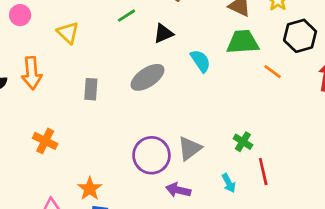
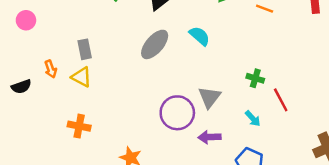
yellow triangle: (68, 33) -> (81, 77), moved
cyan semicircle: (200, 61) -> (200, 36), moved
orange arrow: (32, 73) -> (51, 69), size x0.6
gray rectangle: (91, 89) -> (85, 49), moved

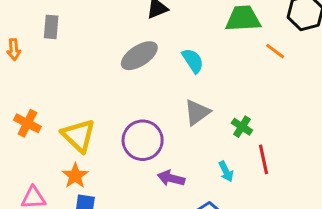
gray rectangle: (85, 49) -> (51, 27), moved
yellow triangle: (81, 77) -> (79, 135), moved, size x1.4
gray triangle: (209, 97) -> (197, 112), moved

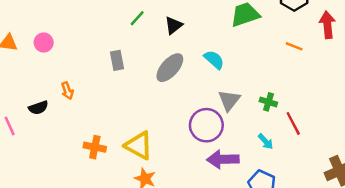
gray rectangle: (51, 27) -> (117, 60), moved
orange line: (275, 51) -> (294, 46), moved
purple circle: (143, 140) -> (206, 125), moved
purple arrow: (171, 178) -> (223, 159), size x1.4

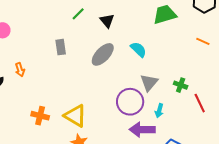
black triangle: (174, 25) -> (107, 21), turned -35
cyan arrow: (266, 141) -> (159, 111), moved, turned 56

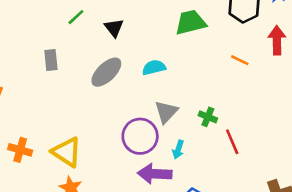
cyan semicircle: (138, 49) -> (154, 67), turned -60

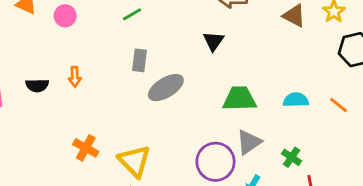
green line: (76, 17) -> (132, 14), moved
green trapezoid: (191, 22) -> (240, 99), moved
cyan semicircle: (154, 67) -> (296, 100), moved
gray ellipse: (106, 72) -> (166, 88), moved

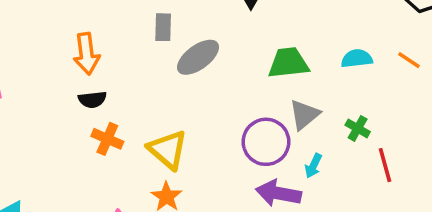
orange arrow: (75, 77) -> (86, 54), size x1.6
black semicircle: (37, 85) -> (92, 99), moved

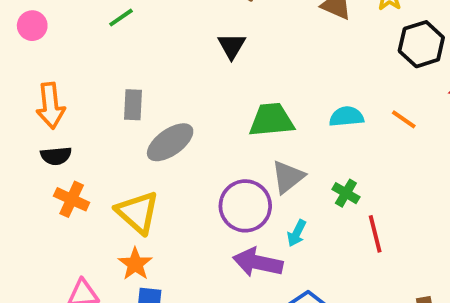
gray rectangle: (163, 27) -> (133, 105), moved
gray ellipse: (198, 57) -> (170, 142), moved

